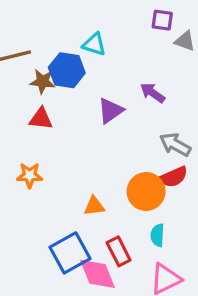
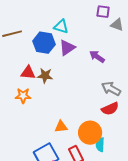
brown star: (43, 82) -> (45, 76), moved
purple triangle: (110, 111) -> (67, 48), moved
orange star: (30, 175) -> (23, 96), moved
orange circle: (146, 191) -> (90, 133), moved

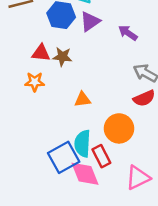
orange triangle: (61, 127) -> (83, 99), moved
cyan semicircle: (100, 145) -> (83, 144), moved, size x1.5

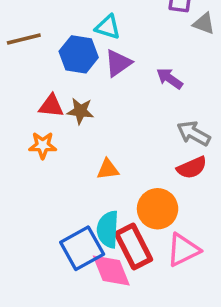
red rectangle: (101, 156) -> (134, 246), size x1.4
pink triangle: (138, 178) -> (183, 250), moved

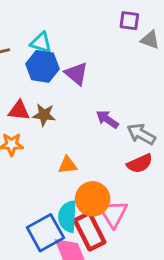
cyan triangle: (108, 27) -> (41, 43), moved
purple triangle: (118, 63) -> (76, 74), turned -45
purple arrow: (170, 78) -> (107, 119), moved
orange circle: (158, 209) -> (93, 199), moved
pink triangle: (183, 250) -> (113, 214), moved, turned -36

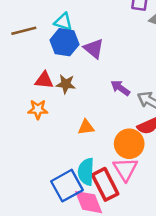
orange circle: (93, 199) -> (129, 144), moved

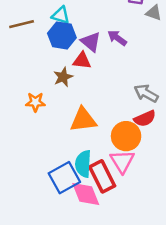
red triangle: (44, 80) -> (82, 61), moved
brown star: (66, 84) -> (63, 77), turned -30
purple arrow: (120, 88) -> (117, 38), moved
orange triangle: (86, 127) -> (83, 120), size x1.6

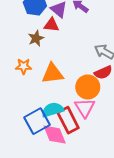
orange star: (35, 102) -> (24, 66), moved
cyan semicircle: (83, 164) -> (53, 110), turned 70

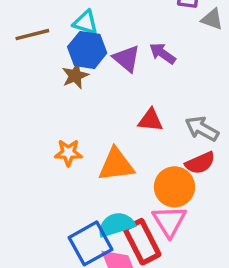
red triangle: (52, 25) -> (151, 120), moved
brown star: (36, 38) -> (75, 76), moved

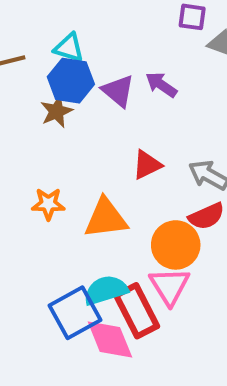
red triangle: (151, 120) -> (147, 165), turned -32

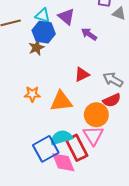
purple triangle: (118, 91) -> (66, 17), moved

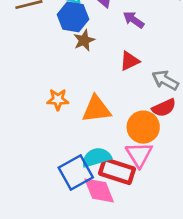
brown star: (36, 48) -> (84, 40), moved
red triangle: (82, 74) -> (129, 61), moved
red rectangle: (77, 148) -> (117, 171), turned -45

